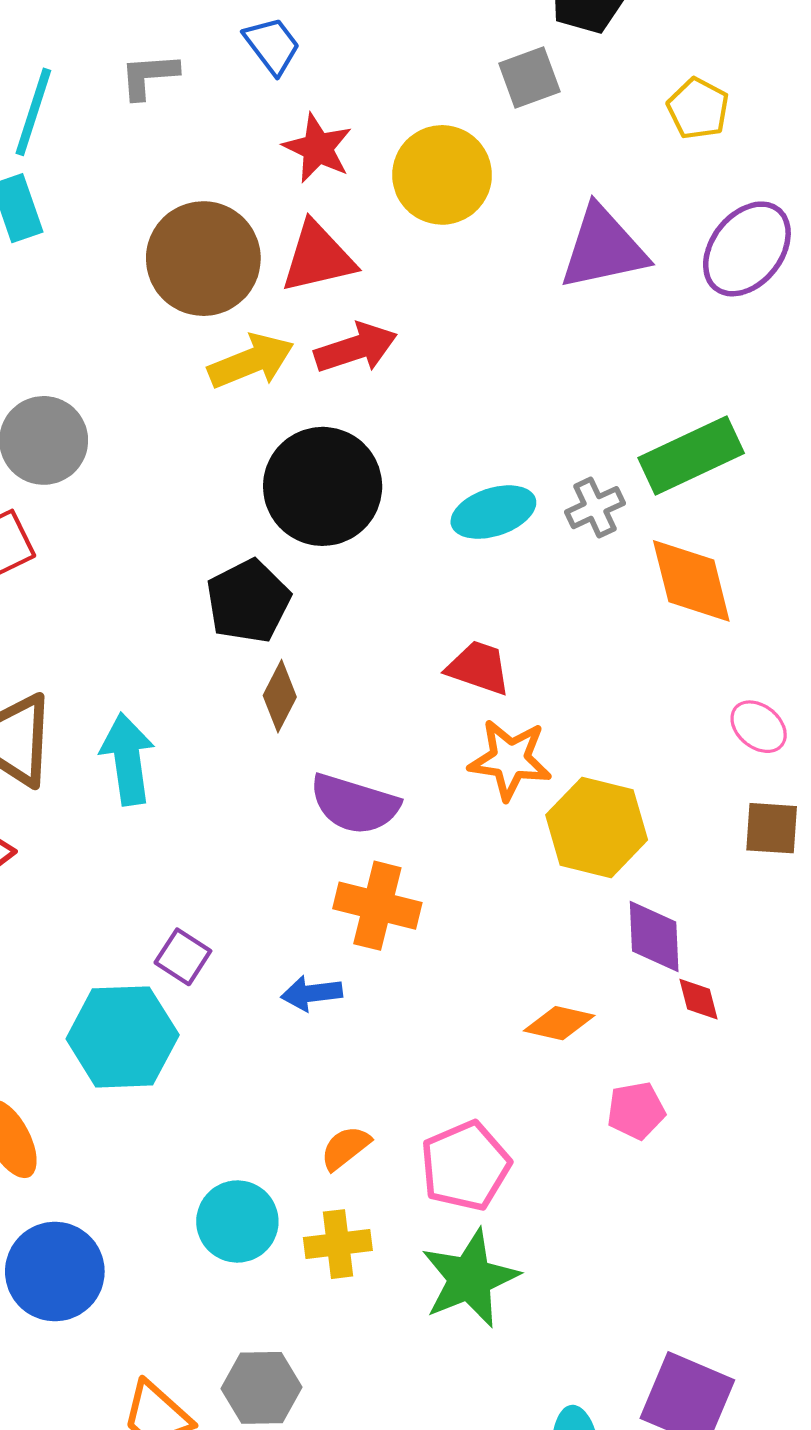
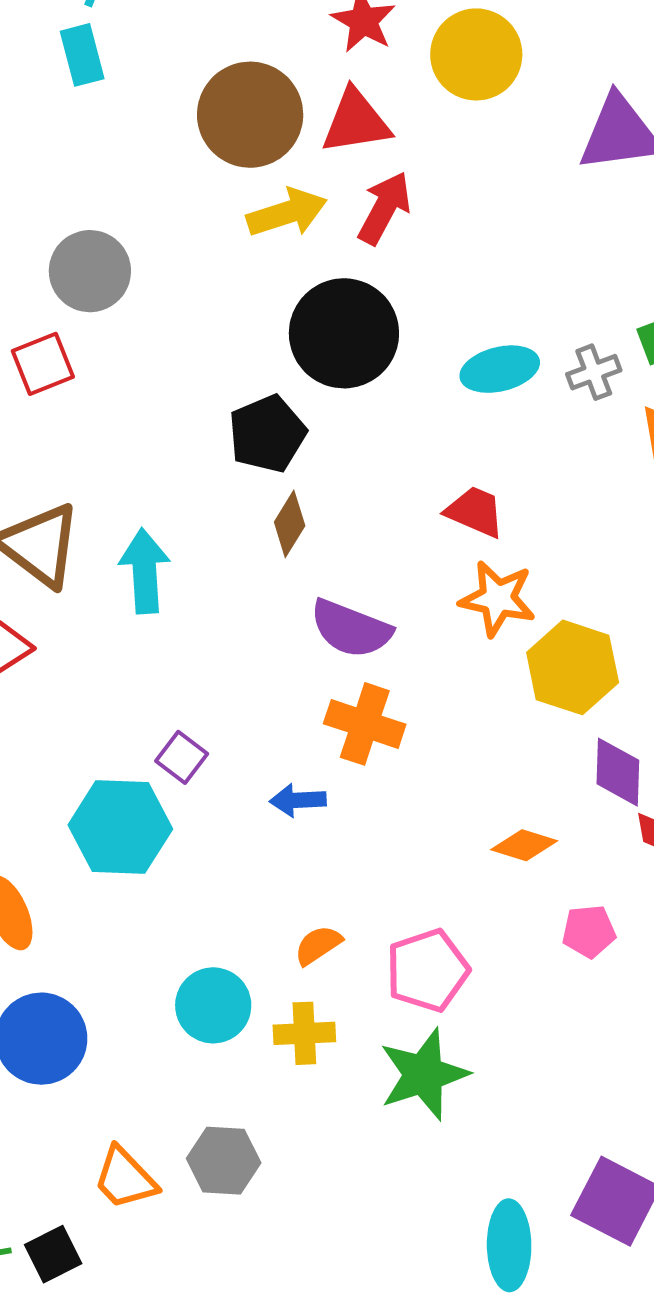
red arrow: (356, 348) -> (384, 208), turned -48

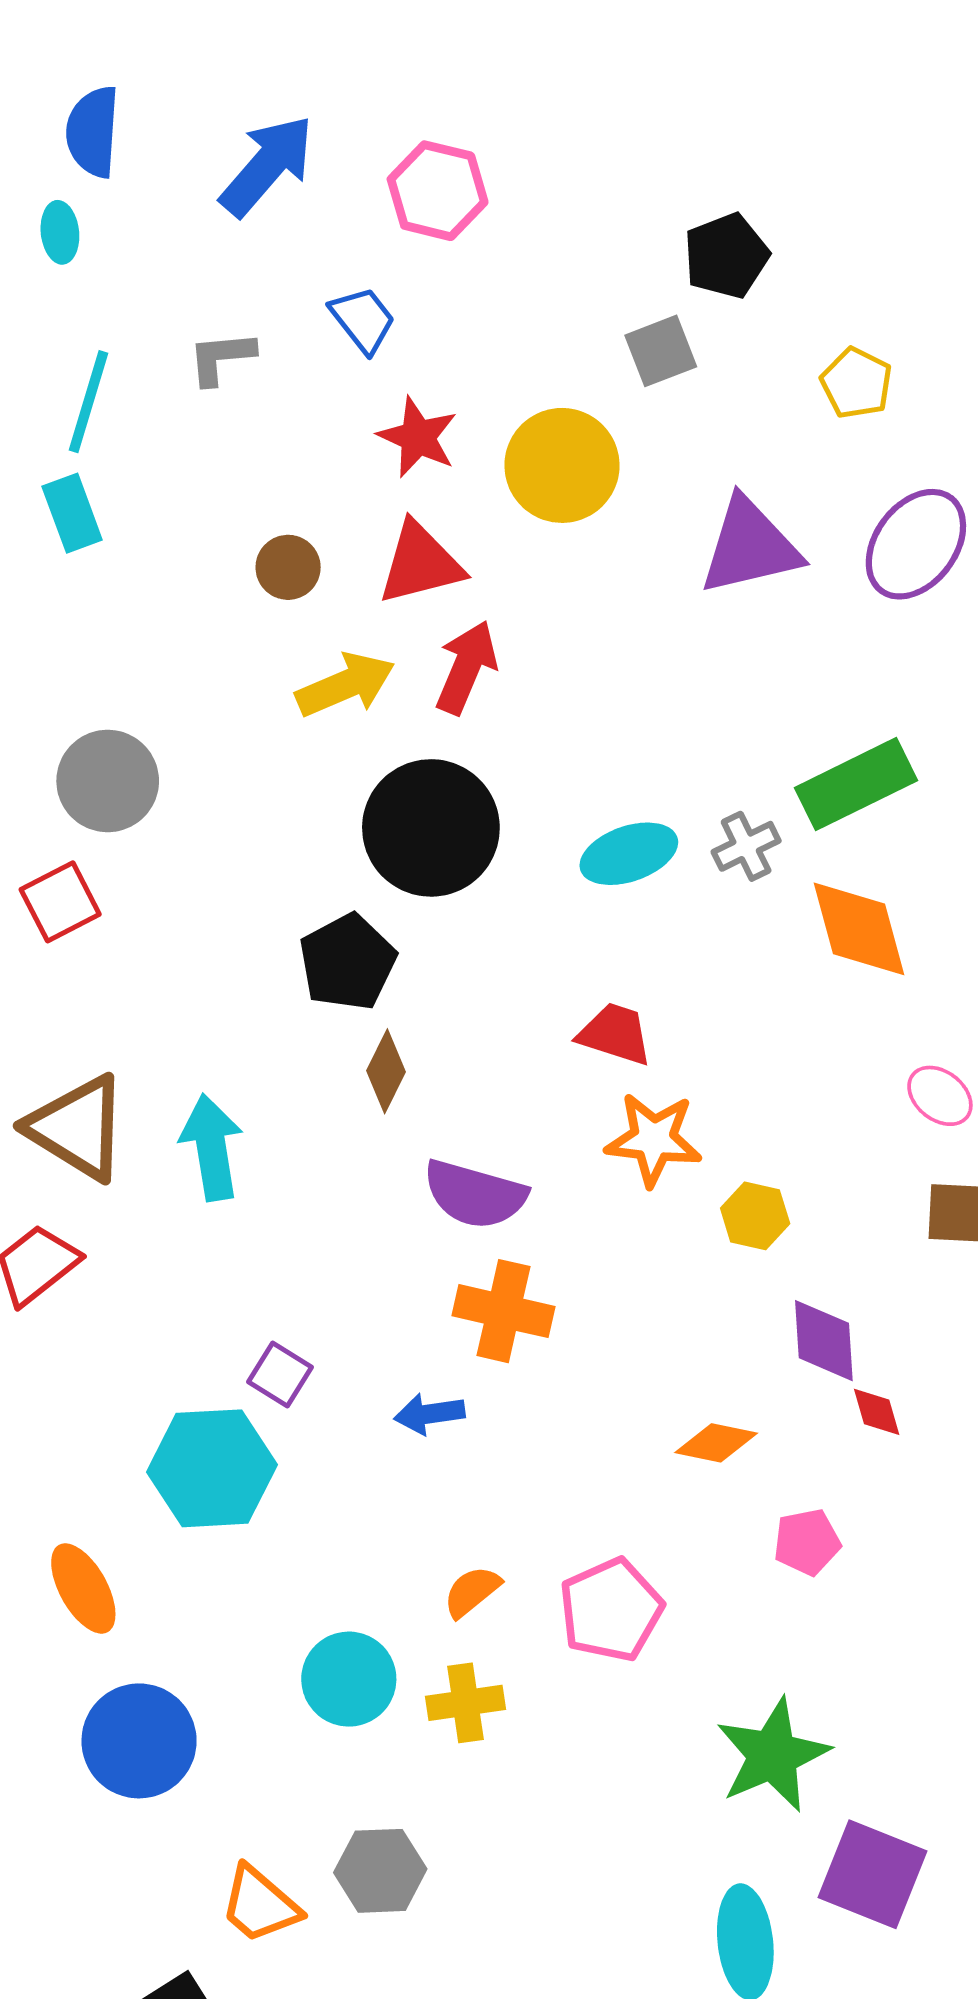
brown circle: (250, 115) -> (288, 567), size x0.5
yellow hexagon: (573, 667) -> (755, 1216), size x0.6
green star: (424, 1074) -> (773, 1755), moved

